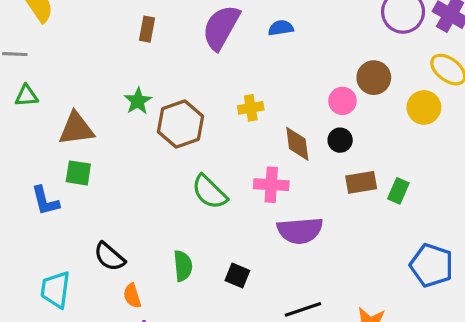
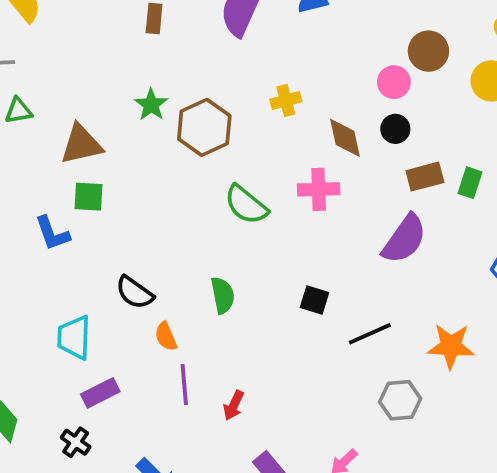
purple semicircle: (300, 231) -> (404, 239), moved, turned -45
black square: (237, 275) -> (315, 300), moved

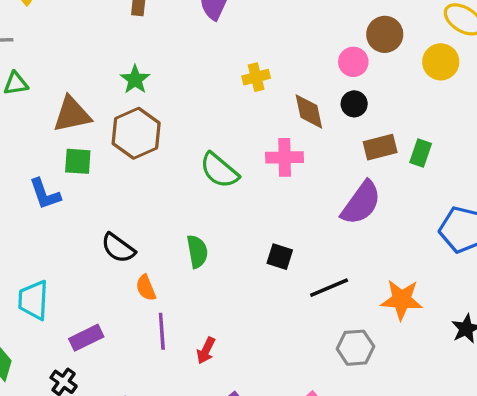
brown hexagon: (204, 127) -> (136, 133), moved
cyan trapezoid: (74, 337) -> (33, 300), moved

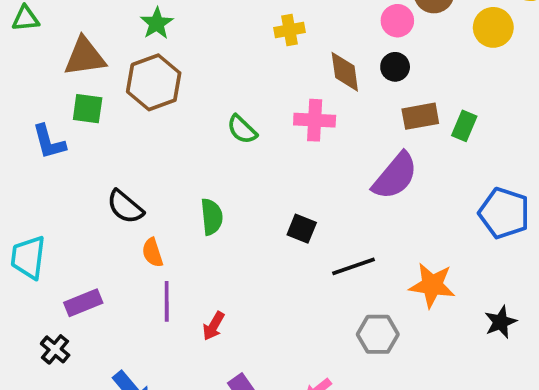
green semicircle: (219, 170) -> (242, 129), size x0.7

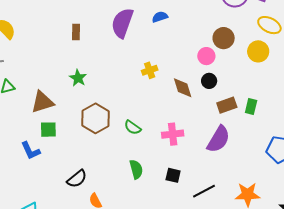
brown hexagon: (154, 82) -> (95, 118), moved
pink cross: (315, 120) -> (173, 134), moved
black semicircle: (125, 207) -> (77, 179), turned -70
green semicircle: (212, 217) -> (136, 169), moved

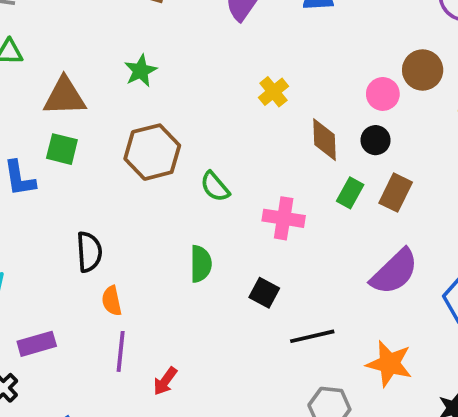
yellow cross: (150, 70) -> (273, 92), turned -35
brown rectangle: (227, 105) -> (396, 193), turned -60
green rectangle: (251, 107) -> (350, 193), moved
purple semicircle: (218, 139) -> (394, 272), moved
black semicircle: (77, 179) -> (89, 252), turned -70

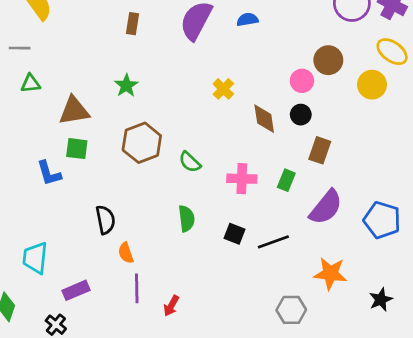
green rectangle: (350, 193) -> (286, 180), moved
black line: (312, 336) -> (273, 242), moved

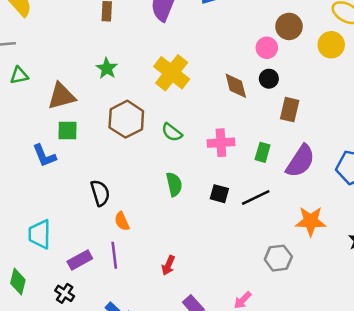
yellow cross: (223, 89) -> (172, 73), moved, size x1.8
green rectangle: (286, 180) -> (263, 152), moved
purple line: (137, 288) -> (114, 255), moved

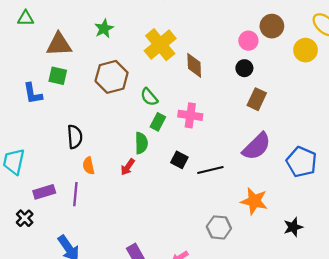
brown diamond: (236, 86) -> (194, 65), moved
green rectangle: (263, 152) -> (158, 122), moved
red arrow: (168, 265) -> (128, 167), moved

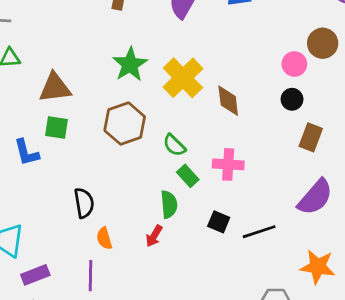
green star: (104, 29) -> (130, 64), moved, size x1.4
green rectangle: (158, 122) -> (188, 176), turned -66
purple rectangle: (44, 192) -> (35, 275), moved

